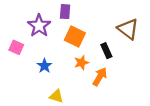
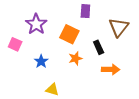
purple rectangle: (65, 12) -> (85, 11), moved
brown triangle: (128, 29) -> (119, 27), turned 30
orange arrow: (100, 77) -> (111, 69), moved, turned 60

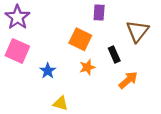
purple star: (36, 24) -> (17, 17), moved
pink square: (15, 44) -> (17, 51), size x1.5
orange arrow: (111, 69) -> (128, 80), turned -42

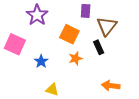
purple star: (17, 17) -> (37, 15), moved
brown triangle: (137, 31) -> (107, 26), moved
orange arrow: (128, 80) -> (111, 86), moved, turned -132

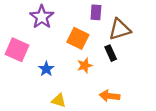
brown triangle: (107, 26) -> (120, 29), turned 35
orange arrow: (111, 86) -> (109, 96), moved

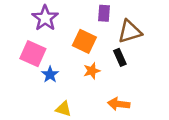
pink square: (17, 50) -> (33, 54), moved

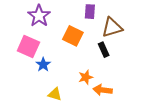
orange star: (92, 71) -> (86, 77), moved

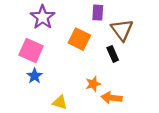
brown triangle: (112, 27) -> (122, 30), turned -50
blue star: (43, 65) -> (35, 76), moved

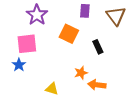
brown triangle: (122, 30) -> (116, 16), moved
pink square: (31, 51) -> (27, 44), turned -30
blue star: (35, 76) -> (19, 65), moved

